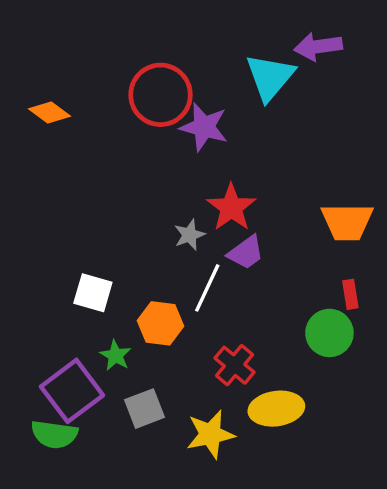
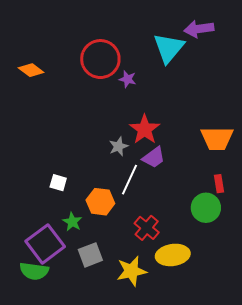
purple star: (204, 127) -> (128, 79), size x0.6
white square: (93, 293) -> (58, 183), size x0.7

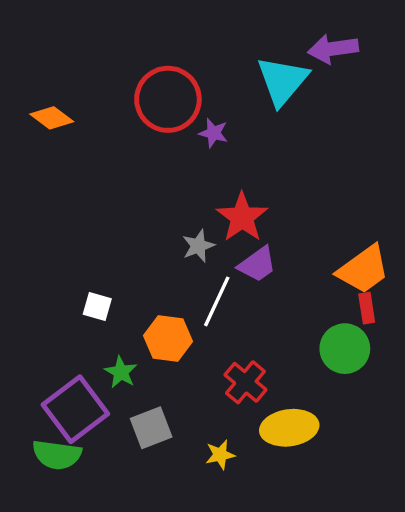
orange trapezoid: (217, 138) -> (363, 269), moved, turned -36
yellow star: (132, 271) -> (220, 455), size x0.6

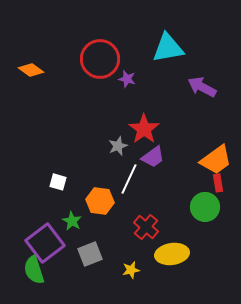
purple arrow: (333, 49) -> (202, 87), moved, turned 36
cyan triangle: (283, 81) -> (168, 48), turned 40
green semicircle: (57, 455) -> (34, 270), turned 64

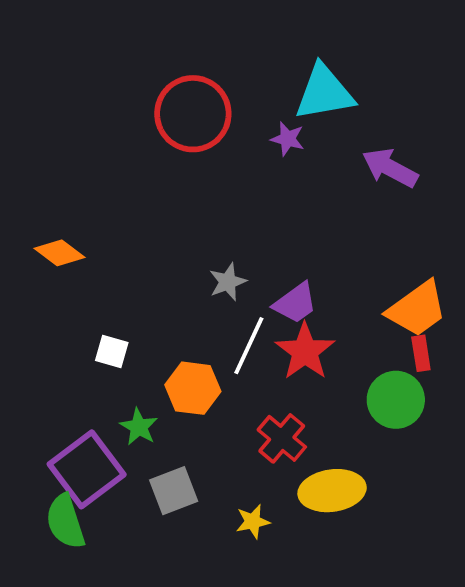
orange diamond: (31, 70) -> (60, 253), moved
purple star: (127, 79) -> (288, 139), moved
red star: (144, 129) -> (305, 351), moved

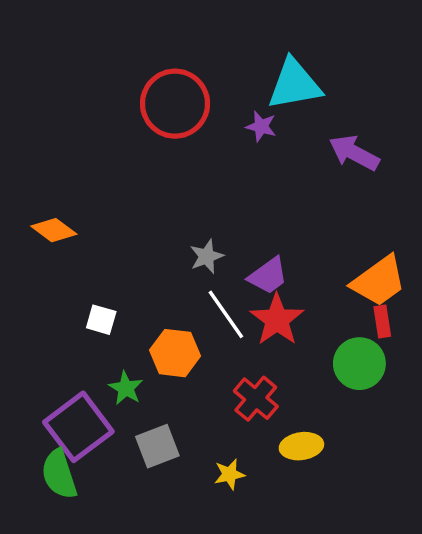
white line: (249, 346) -> (226, 314), turned -60
yellow ellipse: (332, 491) -> (301, 446), size x0.7

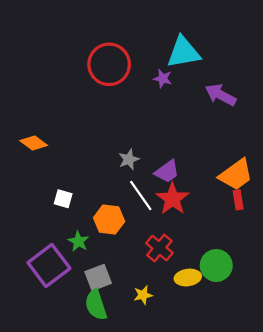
green circle: (359, 364) -> (216, 265), moved
green semicircle: (59, 474) -> (96, 305), moved

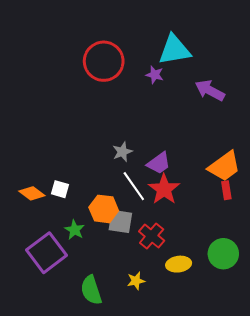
orange diamond: (34, 143) -> (32, 193), moved
green circle: (216, 265) -> (223, 254), moved
gray square: (98, 278) -> (120, 221), moved, turned 30

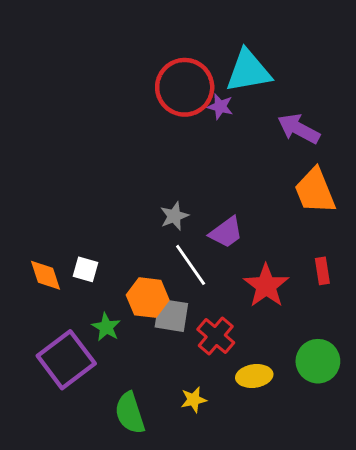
red circle: (104, 61) -> (185, 87), moved
orange trapezoid: (224, 166) -> (315, 191), moved, turned 104
red star: (164, 189) -> (266, 286), moved
orange diamond: (32, 193) -> (45, 275), turned 35

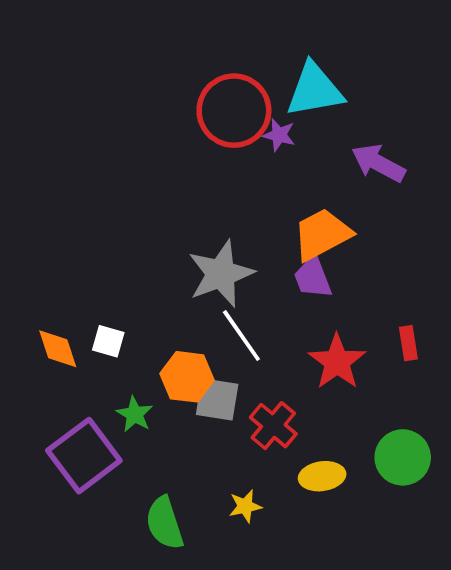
orange trapezoid: (315, 191) -> (322, 234), moved, turned 84
gray star: (174, 216) -> (221, 274), size x1.8
purple trapezoid: (226, 232) -> (313, 277), moved, turned 105

